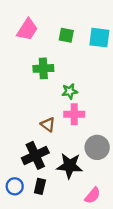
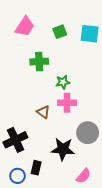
green square: (66, 35) -> (60, 32), turned -32
black cross: (35, 155) -> (15, 140), moved
blue circle: (15, 186) -> (18, 176), moved

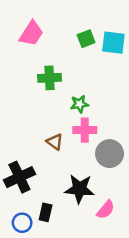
green square: (60, 32) -> (86, 39), moved
gray circle: (88, 133) -> (110, 154), moved
pink semicircle: (83, 176) -> (106, 210), moved

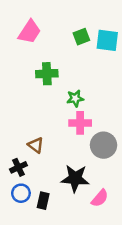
brown triangle: (55, 142) -> (36, 145), moved
black cross: (19, 177) -> (18, 167), size x0.6
blue circle: (22, 223) -> (21, 193), moved

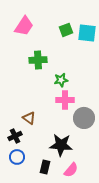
pink semicircle: (100, 198) -> (71, 170), moved
black rectangle: (43, 201) -> (45, 167), moved

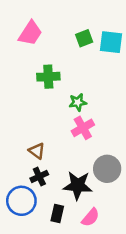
pink cross: (65, 100) -> (83, 128), turned -30
gray circle: (84, 118) -> (107, 169), moved
black cross: (15, 136) -> (39, 176), moved
blue circle: (17, 157) -> (21, 201), size x1.5

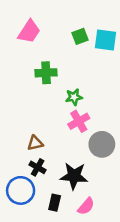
brown triangle: (37, 151) -> (35, 143), turned -49
gray circle: (107, 169) -> (102, 144), moved
black cross: (39, 176) -> (38, 167), turned -35

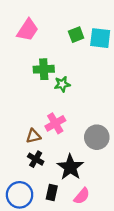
green star: (74, 97) -> (62, 84), moved
pink cross: (79, 121) -> (55, 123), moved
black star: (74, 176) -> (70, 167), turned 30
blue circle: (21, 190) -> (20, 195), moved

